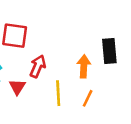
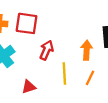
red triangle: (17, 87) -> (29, 87), moved, turned 40

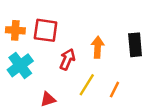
orange arrow: (87, 50) -> (98, 47), moved
yellow line: (64, 74) -> (87, 85), turned 35

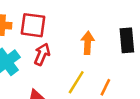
red arrow: (67, 59) -> (42, 54), moved

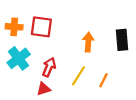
red arrow: (42, 54) -> (49, 67), moved

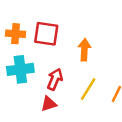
orange arrow: (88, 42) -> (84, 50), moved
cyan cross: (19, 58) -> (20, 69), turned 30

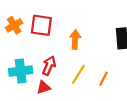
orange cross: (15, 34) -> (14, 25), turned -35
cyan cross: (20, 69) -> (21, 71), moved

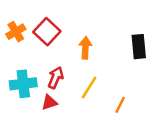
red square: (41, 25) -> (47, 32), turned 35
orange line: (103, 79) -> (120, 105), moved

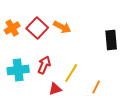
orange arrow: (85, 48) -> (62, 27), moved, turned 114
red triangle: (49, 102) -> (55, 89), moved

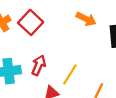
orange arrow: (62, 27) -> (86, 19), moved

